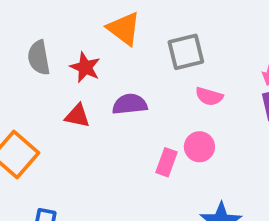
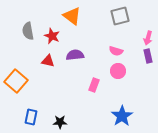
gray square: (186, 52) -> (120, 16), moved
pink circle: (199, 147) -> (118, 71), moved

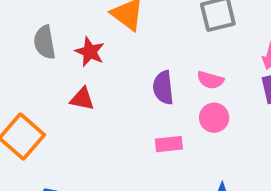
purple semicircle: (75, 55) -> (163, 88), moved, turned -90
pink rectangle: (94, 85) -> (169, 144), turned 64

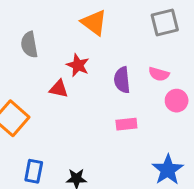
red star: (90, 52) -> (78, 65), moved
pink circle: (214, 118) -> (177, 101), moved

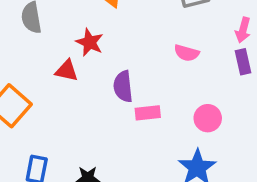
purple semicircle: (122, 80) -> (123, 86), moved
pink circle: (177, 101) -> (208, 118), moved

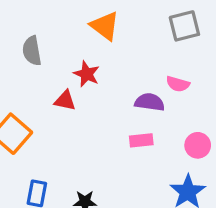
purple semicircle: (123, 86) -> (150, 102), moved, turned 104

